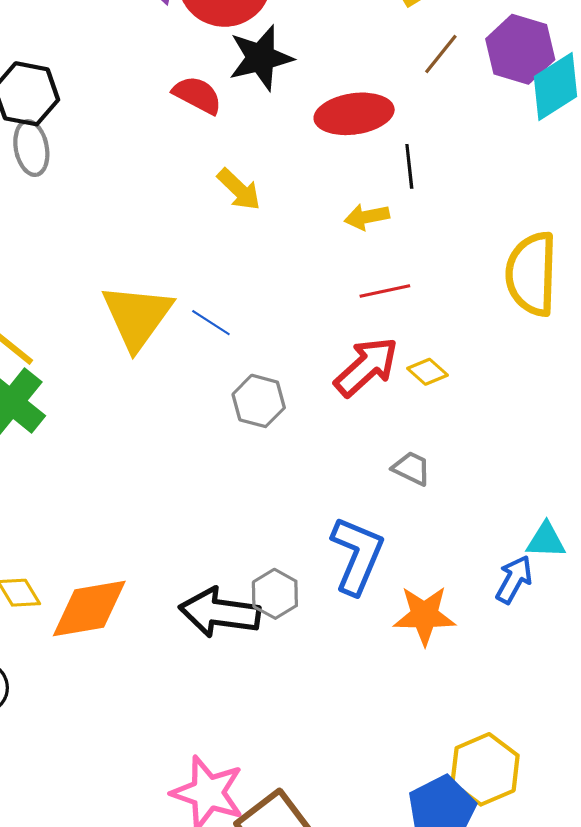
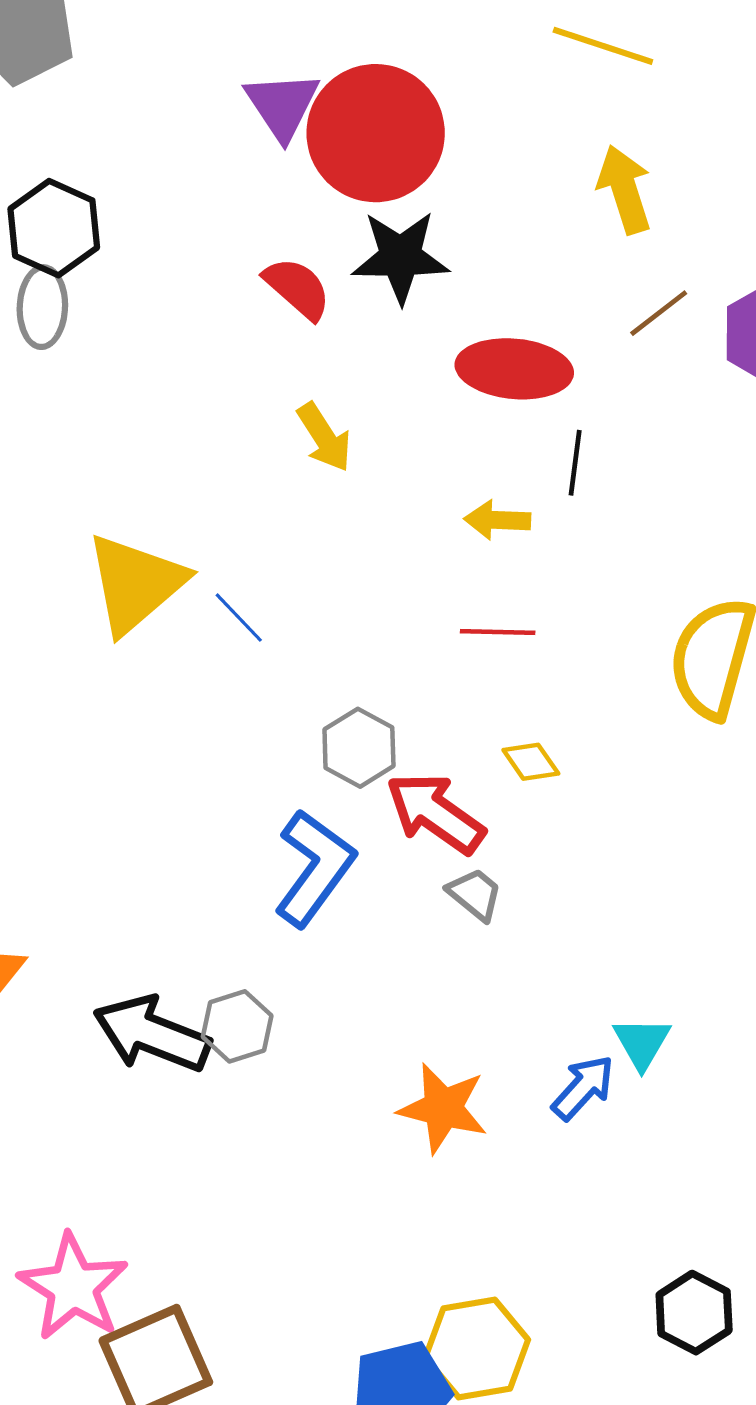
red arrow: (366, 367) -> (435, 813), moved, turned -116
gray hexagon: (259, 401) -> (359, 748), moved
cyan triangle: (546, 540) -> (642, 1043), turned 45
blue L-shape: (357, 555) -> (314, 868), moved

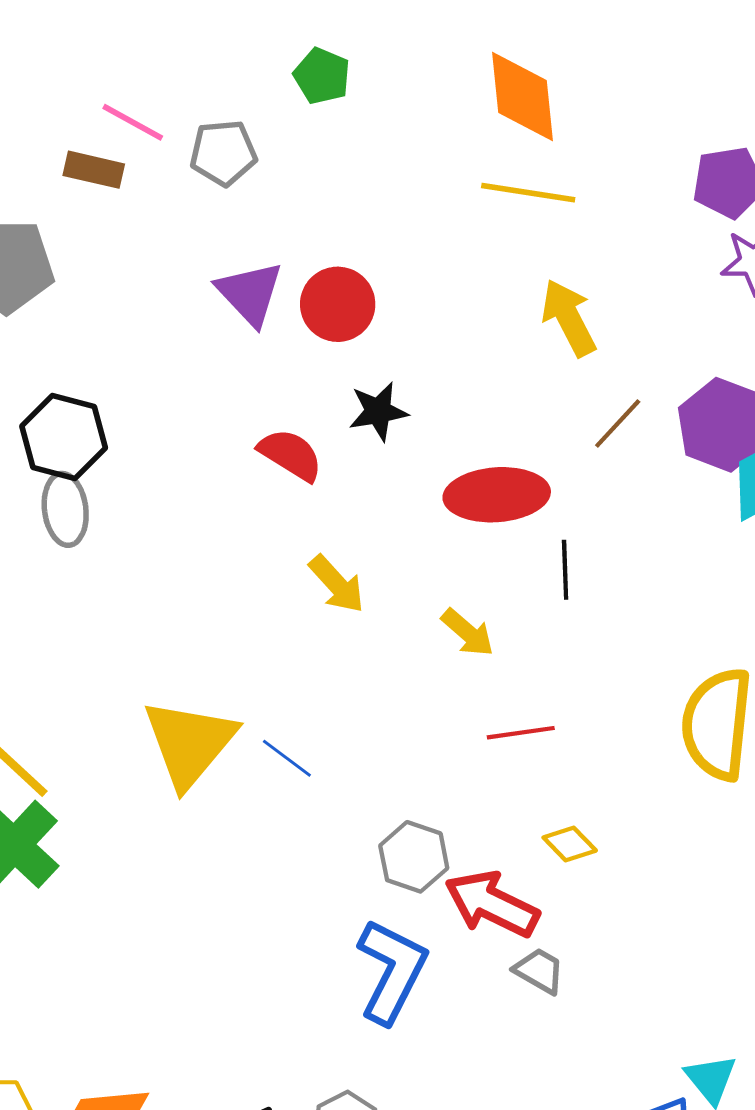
red circle: (376, 133) -> (338, 304), size x0.6
black star: (400, 257) -> (378, 411), size x0.7
yellow arrow: (497, 520) -> (468, 633), moved, turned -132

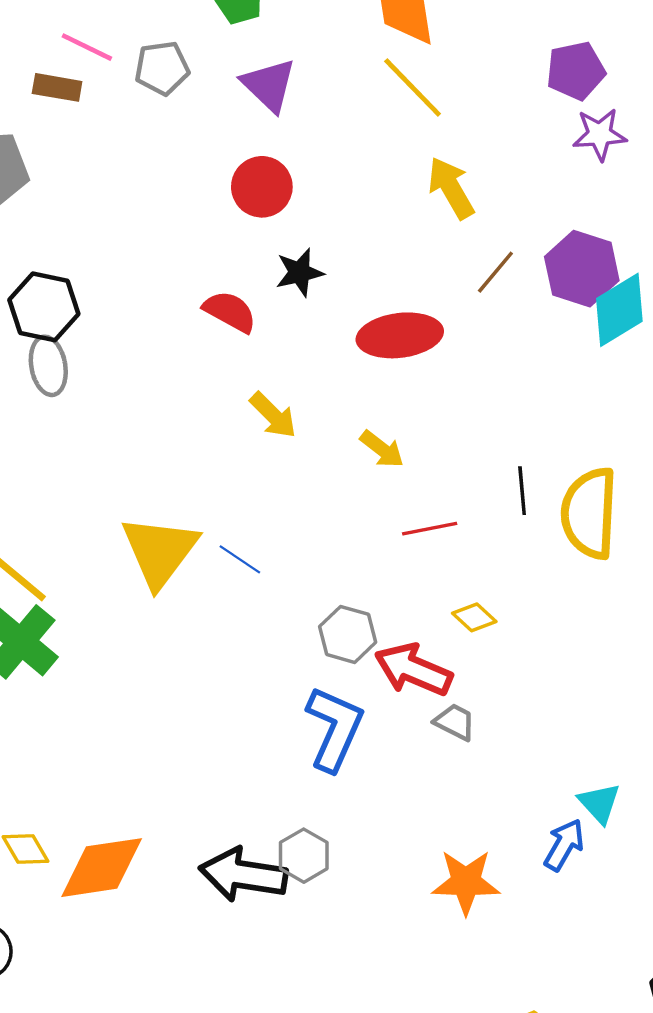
yellow line: (528, 193) -> (413, 88), turned 40
purple triangle: (250, 293) -> (269, 85), moved
black line: (565, 570) -> (522, 491), moved

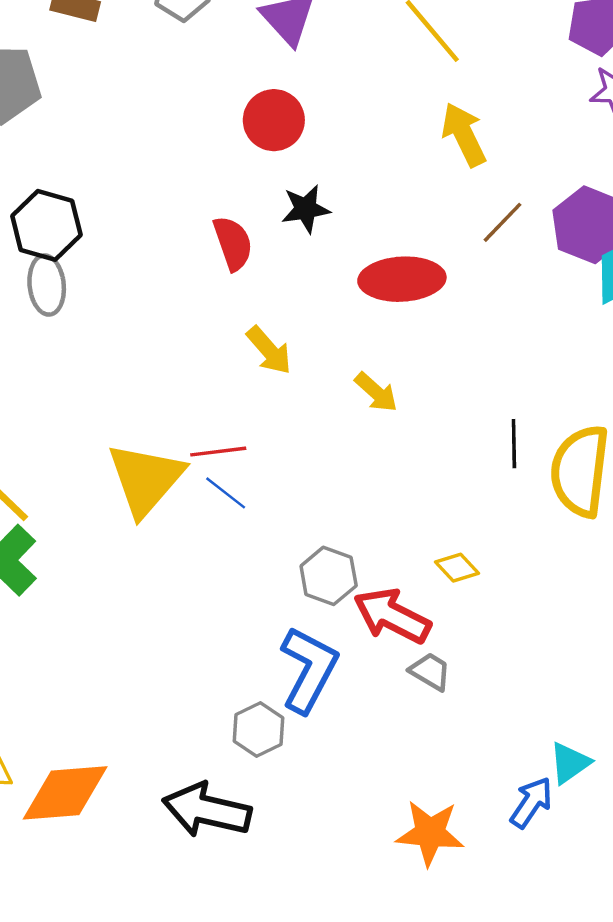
red semicircle: (230, 312) -> (233, 243), turned 38
red line: (430, 529) -> (218, 452), moved
cyan triangle: (599, 803) -> (570, 763), turned 33
gray hexagon: (304, 856) -> (259, 729), moved

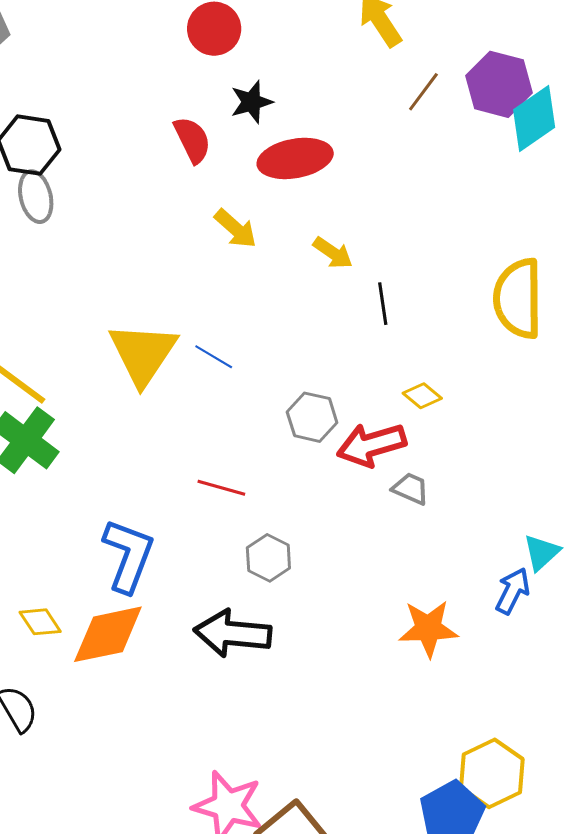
red ellipse: (402, 279) -> (295, 158), moved
black line: (514, 444) -> (383, 304), moved
red line: (218, 452) -> (221, 488), moved, turned 30
red arrow: (392, 616) -> (371, 445), turned -36
blue L-shape: (309, 670) -> (128, 556), moved

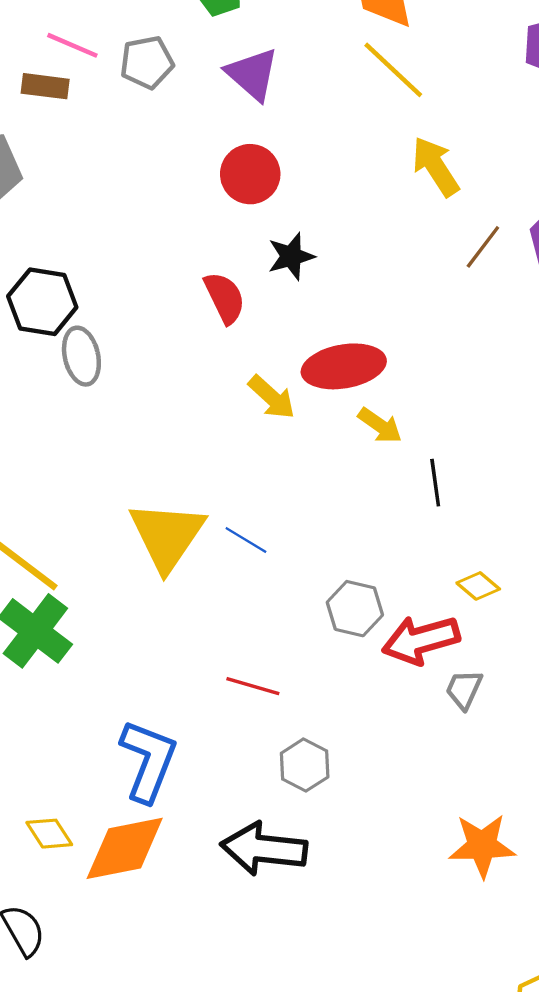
red ellipse: (295, 158) -> (344, 366), moved
gray ellipse: (36, 197) -> (81, 356), moved
gray trapezoid: (411, 489) -> (464, 689), turned -90

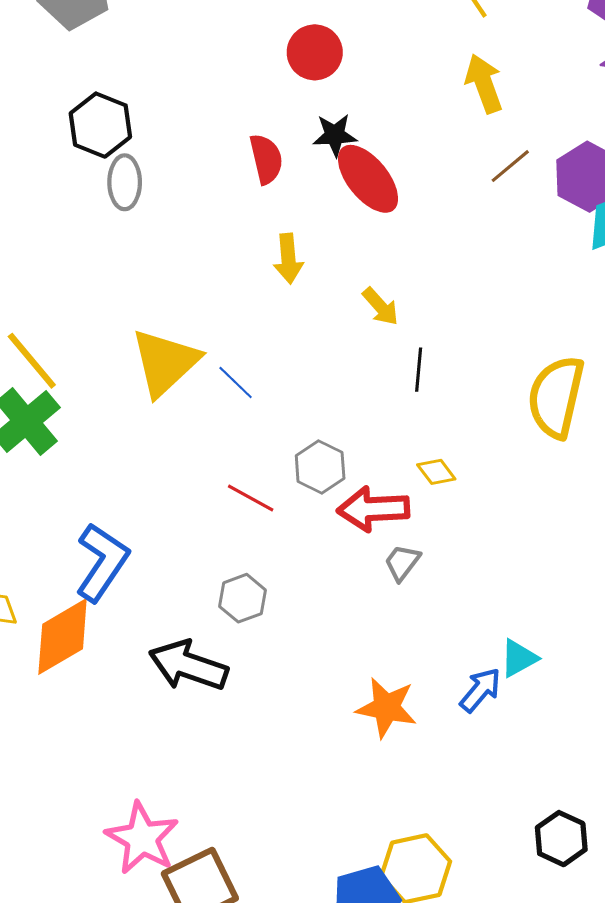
red ellipse: (344, 366) -> (368, 179), moved, turned 48
yellow arrow: (272, 397) -> (288, 259), turned 30
red line: (253, 686) -> (251, 498), moved
orange diamond: (125, 848) -> (63, 637), turned -32

